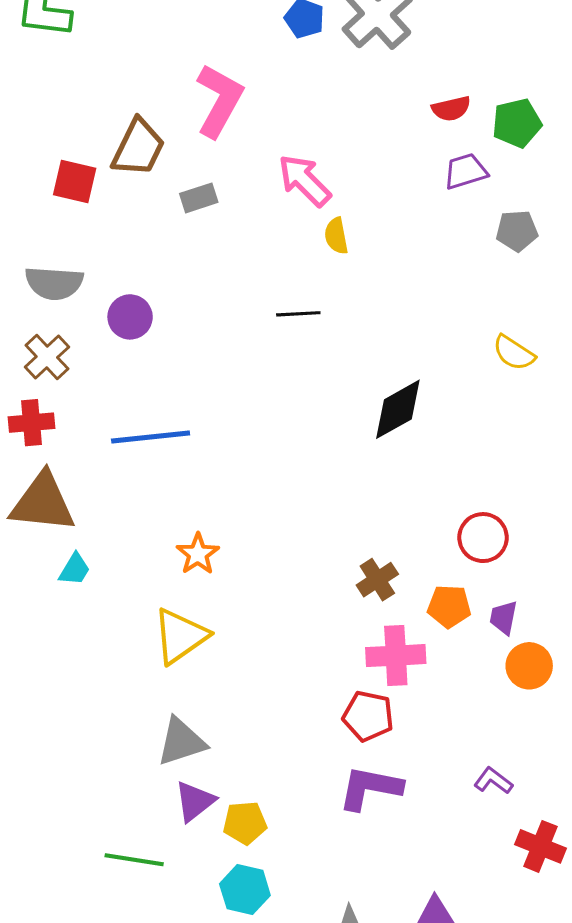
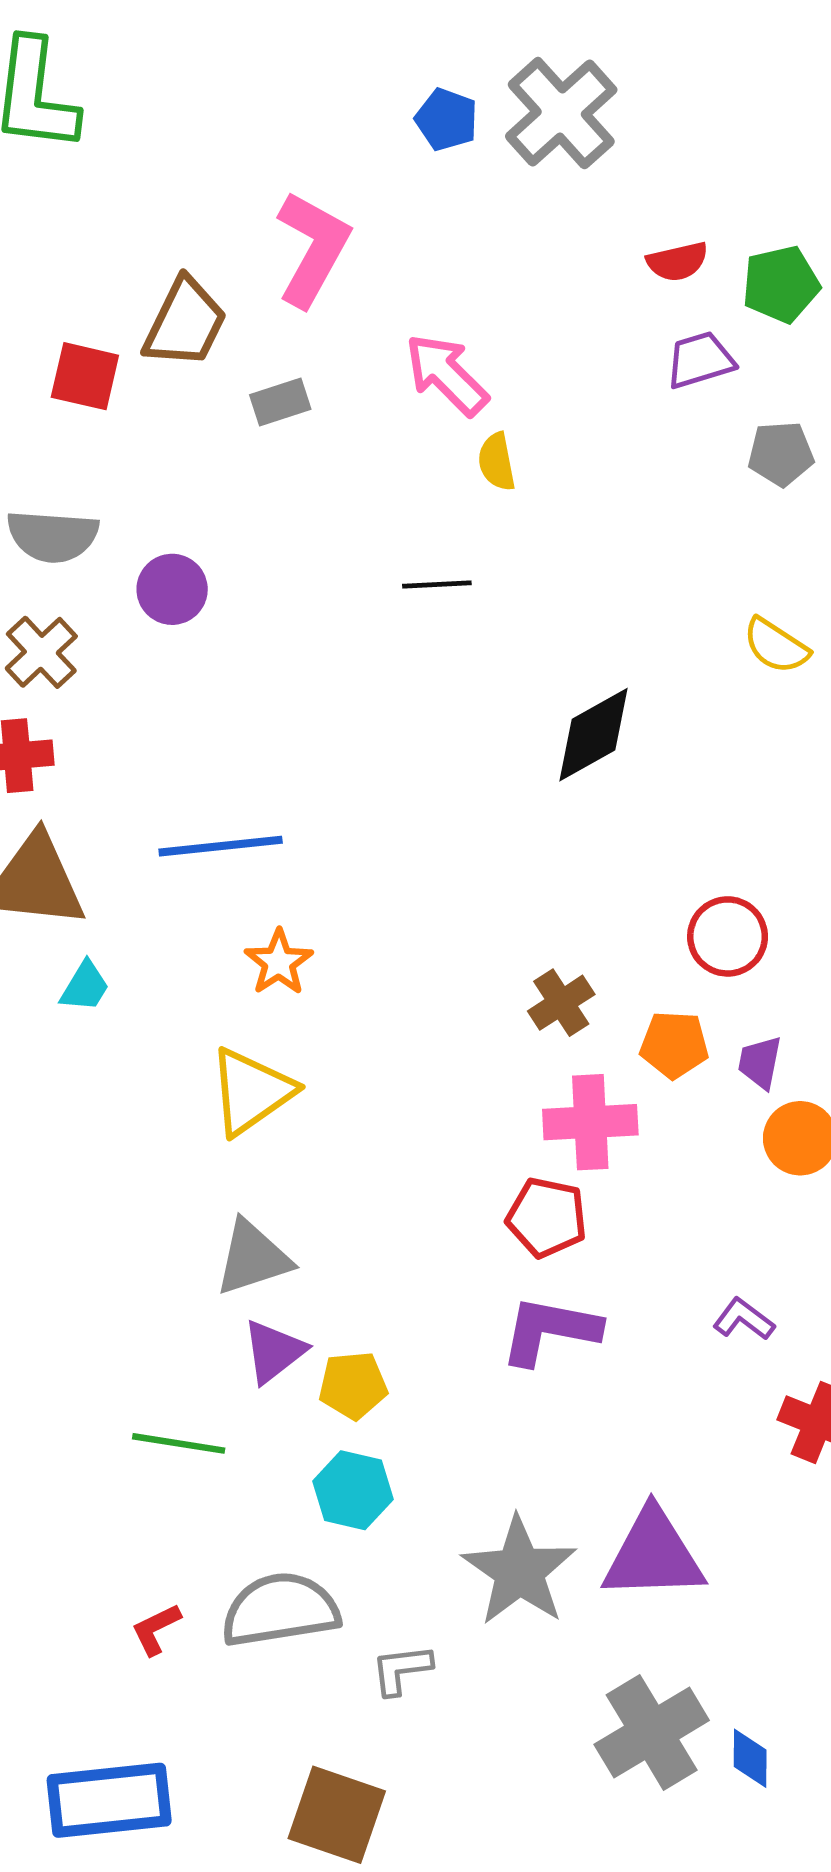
blue line: (151, 437) -> (221, 846), moved

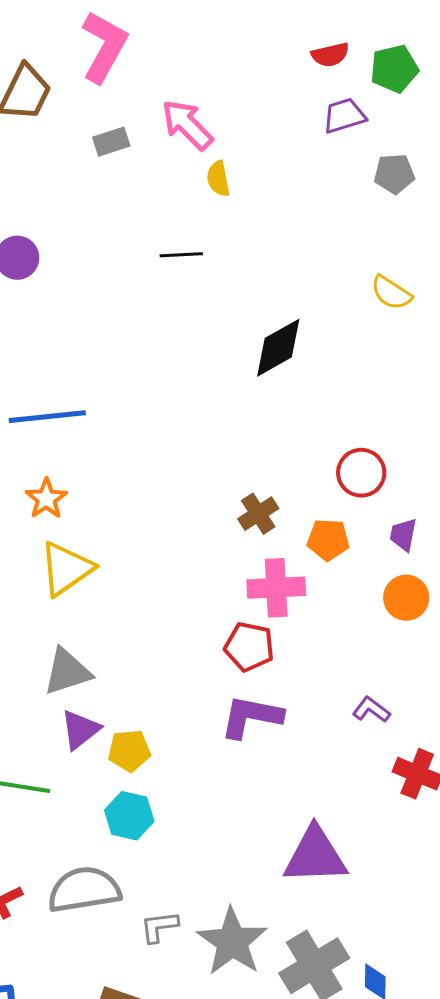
gray rectangle: (280, 402) -> (111, 142), moved
orange star: (279, 962) -> (46, 499), moved
purple trapezoid: (760, 1062) -> (403, 535), moved
gray star: (519, 1571) -> (232, 942), moved

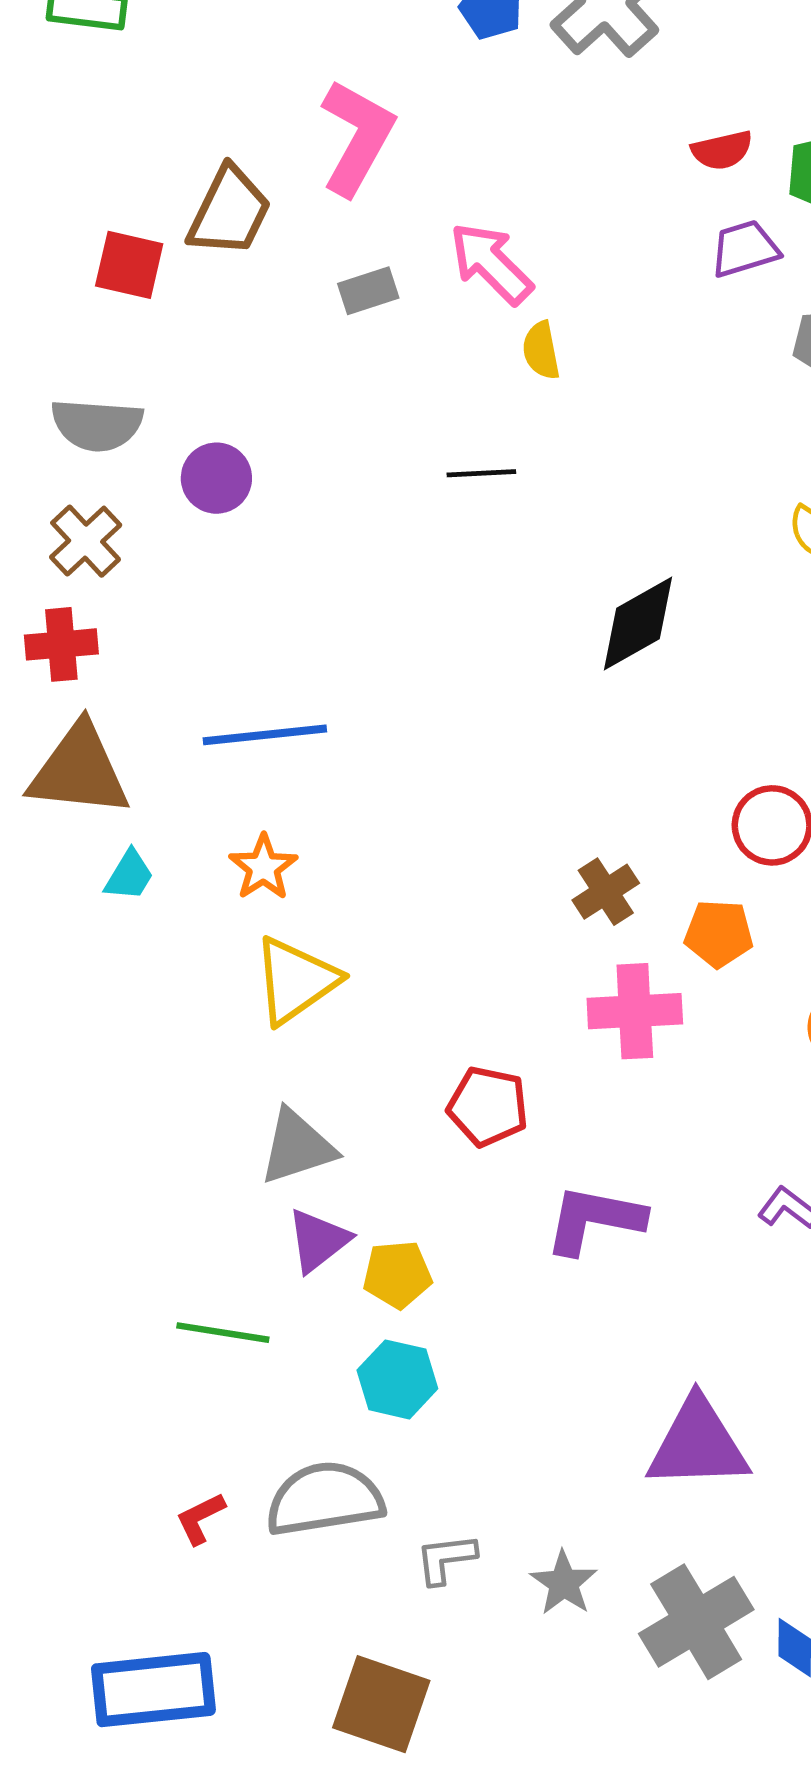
red pentagon: (249, 647) -> (488, 1106), moved
gray star: (232, 942) -> (564, 1583), size x0.6

